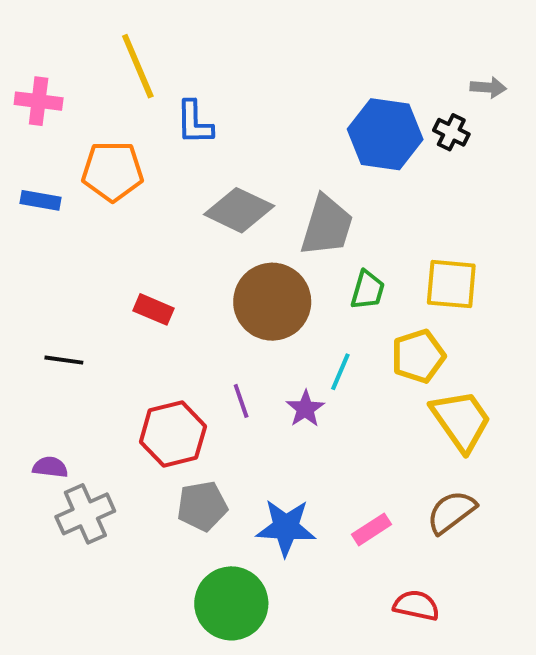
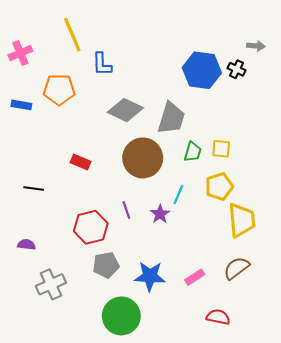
pink cross: (39, 101) -> (20, 53), turned -30
yellow square: (451, 284) -> (221, 149), moved, size x0.7
yellow trapezoid: (461, 420) -> (242, 220), turned 30
gray cross: (85, 514) -> (51, 284), moved

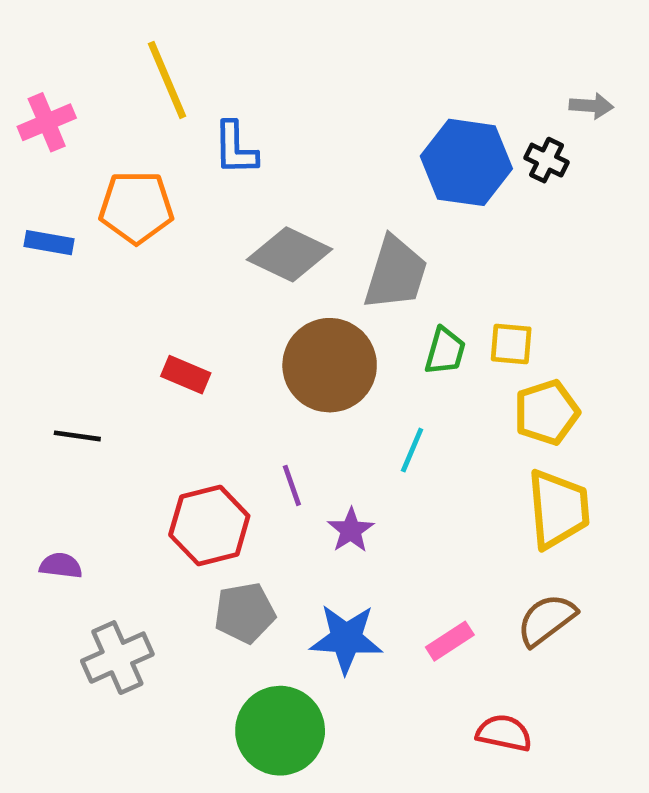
yellow pentagon: (219, 187) -> (547, 412), moved
purple star: (160, 214) -> (351, 530), moved

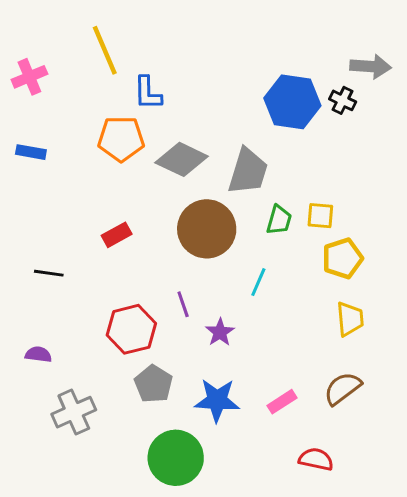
gray arrow: (591, 106) -> (371, 66), size x1.5
orange pentagon: (136, 207) -> (121, 139), moved
red rectangle: (186, 375) -> (117, 235), turned -52
yellow trapezoid: (558, 509) -> (350, 319), size x0.7
gray pentagon: (245, 613) -> (154, 384), turned -30

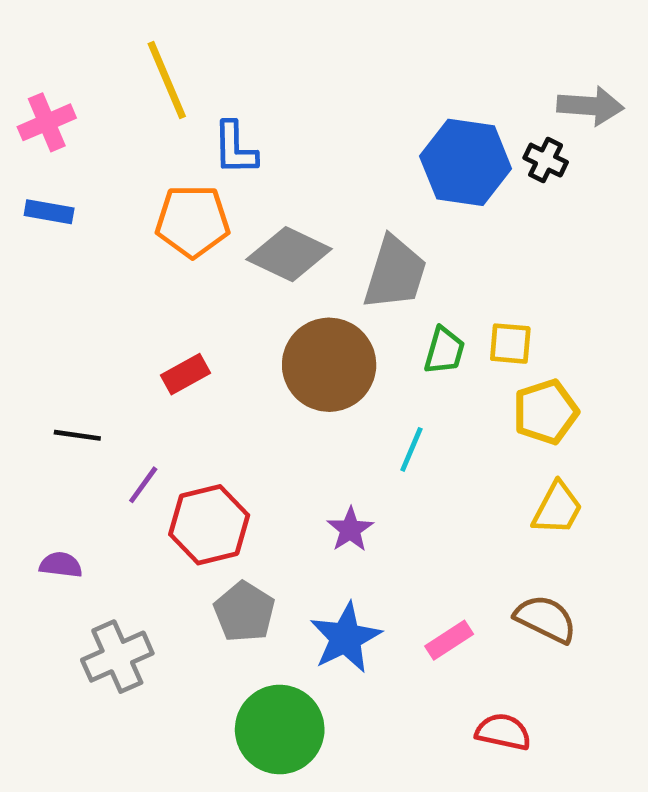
blue rectangle: (31, 152) -> (49, 212), moved
purple line: (183, 304) -> (143, 485), moved, turned 55
yellow trapezoid: (350, 319) -> (557, 508), turned 33
brown semicircle: (343, 388) -> (546, 619), turned 63
blue star: (217, 400) -> (346, 638), turned -30

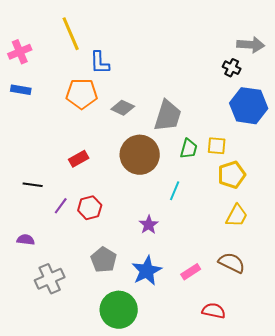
blue hexagon: (466, 162) -> (249, 106), moved
gray diamond: (289, 254) -> (123, 108), size x0.7
red hexagon: (209, 525) -> (90, 208), moved, size x0.7

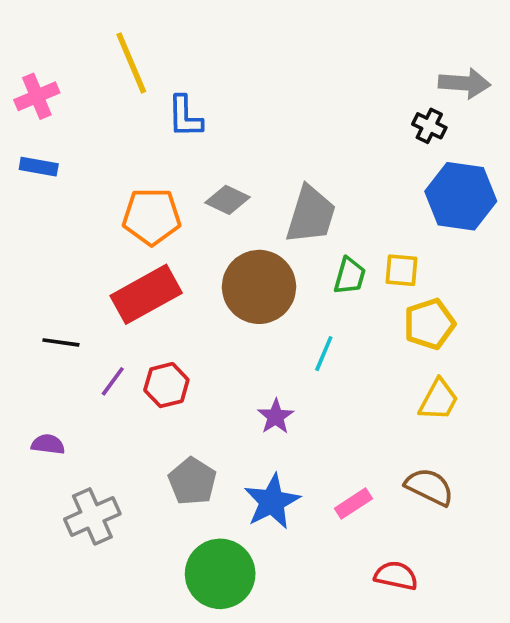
orange pentagon: (82, 94) -> (152, 217), moved
red rectangle: (79, 159) -> (146, 294), size x1.8

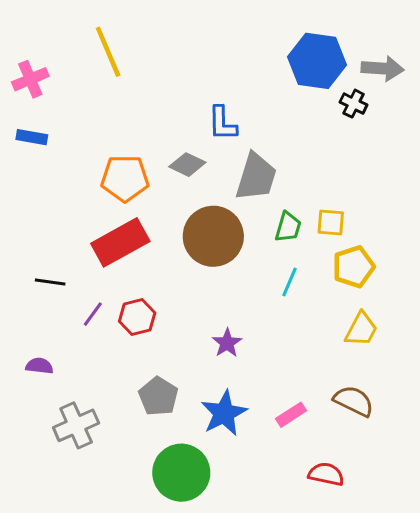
blue L-shape: (185, 117) -> (222, 123), moved
blue hexagon: (461, 196) -> (317, 61), moved
cyan line: (324, 354) -> (290, 282), moved

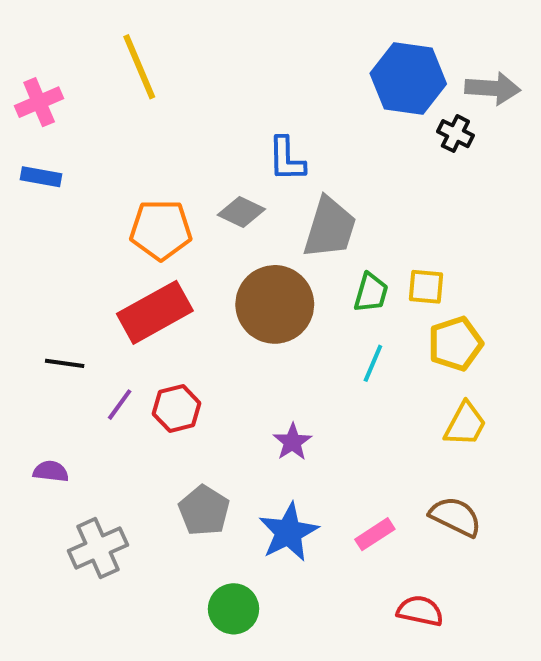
green circle: (181, 473) -> (233, 609), size x0.7

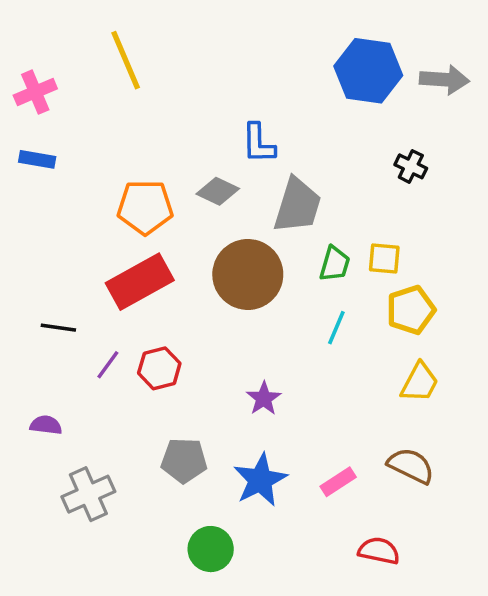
black cross: (455, 134) -> (411, 166), moved
gray pentagon: (204, 511) -> (184, 460), turned -30

